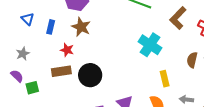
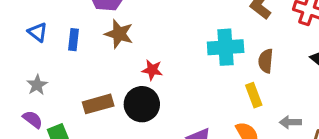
cyan cross: (150, 45) -> (226, 47), turned -30
red star: (67, 50) -> (152, 70), moved
brown semicircle: (192, 60) -> (266, 61), moved

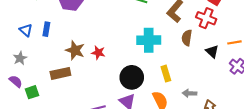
blue triangle: (38, 32) -> (26, 30), moved
brown star: (119, 34) -> (75, 50), moved
brown semicircle: (266, 61) -> (187, 38), moved
black circle: (142, 104) -> (132, 77), moved

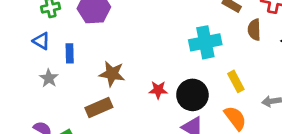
blue triangle: (26, 30) -> (41, 41), moved
red star: (98, 53) -> (158, 90), moved
gray star: (20, 58) -> (49, 78), moved

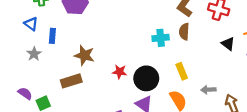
brown semicircle: (254, 30) -> (184, 32), moved
cyan cross: (205, 42) -> (161, 38), size x0.7

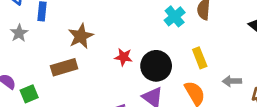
cyan cross: (161, 38) -> (175, 16), turned -35
brown star: (84, 55) -> (81, 36), turned 30

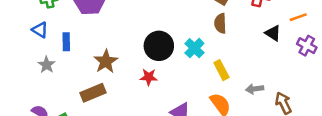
cyan cross: (175, 16) -> (194, 48), moved
black circle: (156, 66) -> (159, 46), moved

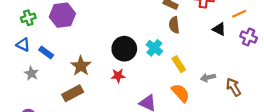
blue rectangle: (66, 42) -> (46, 52), turned -48

